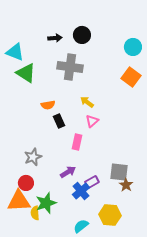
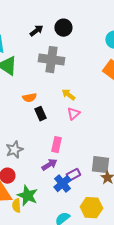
black arrow: (55, 38) -> (36, 31), turned -32
pink rectangle: (77, 142) -> (56, 145), moved
green star: (46, 203) -> (27, 196), turned -30

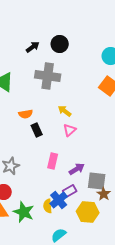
purple arrow: (49, 165) -> (77, 169), moved
yellow semicircle: (16, 206) -> (48, 206), moved
yellow hexagon: (91, 208) -> (88, 212), moved

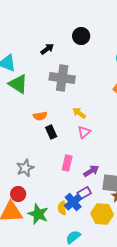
black circle: (60, 44) -> (81, 36), moved

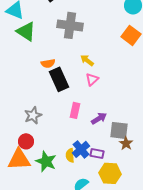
black rectangle: (51, 132) -> (59, 79), size x1.6
purple rectangle: (84, 193) -> (97, 153), moved, turned 40
yellow hexagon: (102, 214) -> (110, 173), moved

